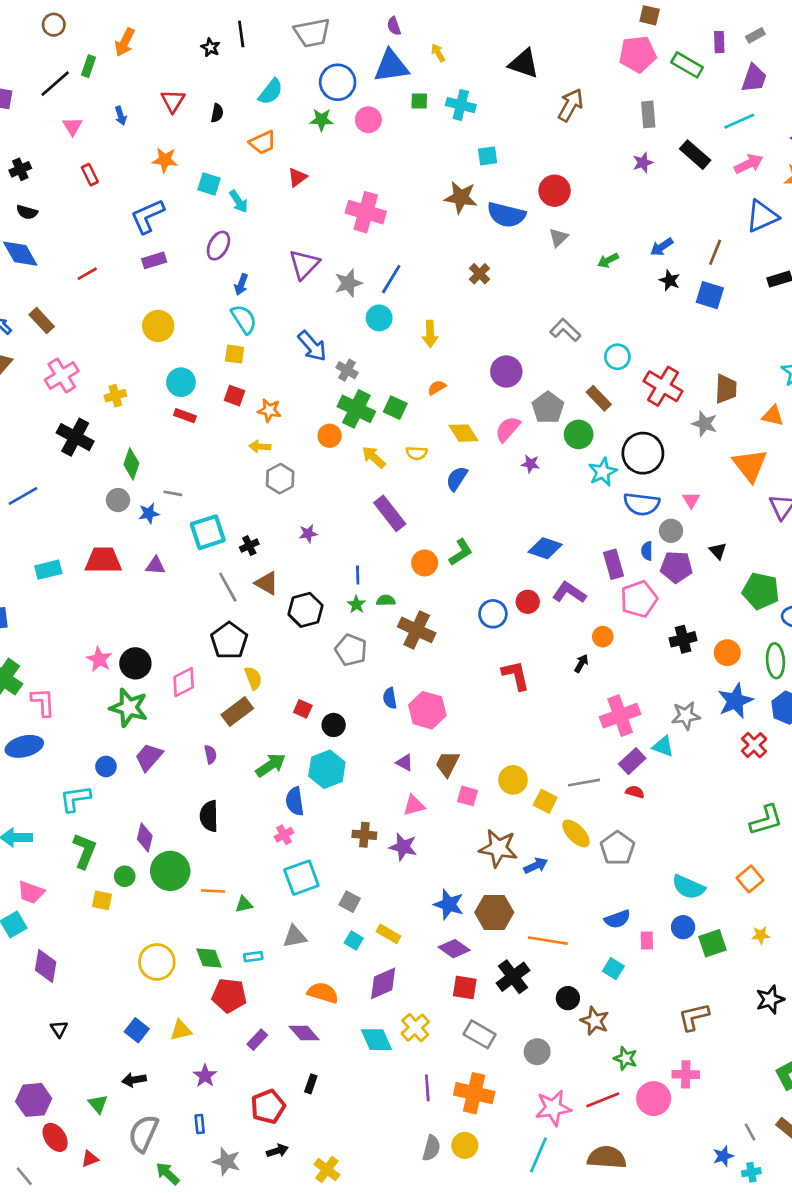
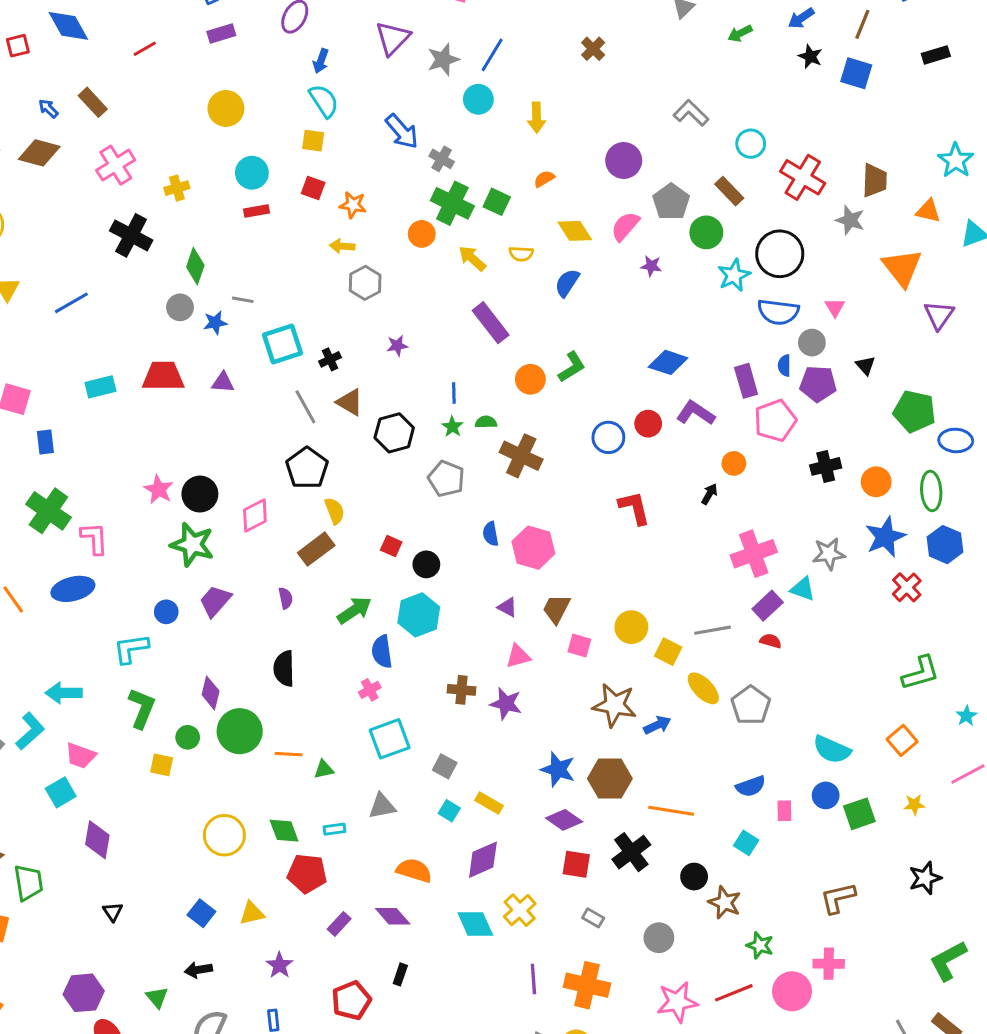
red rectangle: (185, 416) -> (257, 211), turned -30
gray rectangle: (480, 1034) -> (593, 918), size x0.6

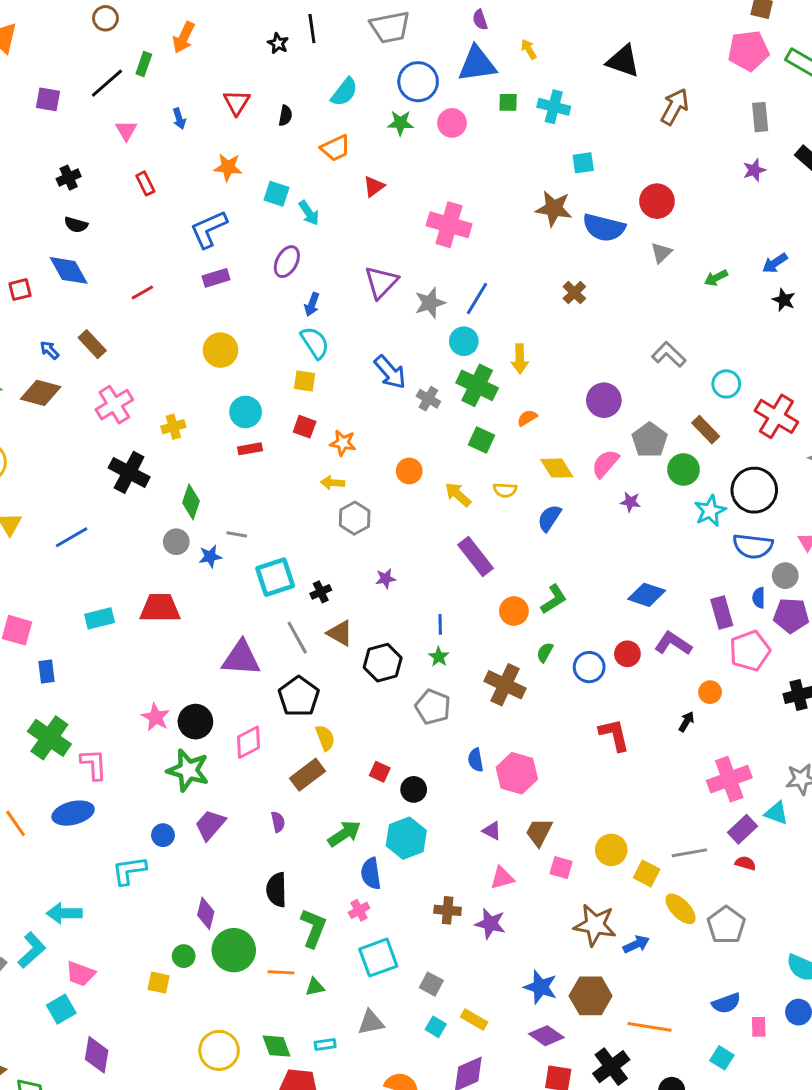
green cross: (452, 203) -> (477, 385), moved
purple triangle: (223, 382) -> (241, 658), moved, size x1.8
green semicircle: (486, 422) -> (545, 652), moved, turned -60
green L-shape: (142, 708) -> (313, 928), moved

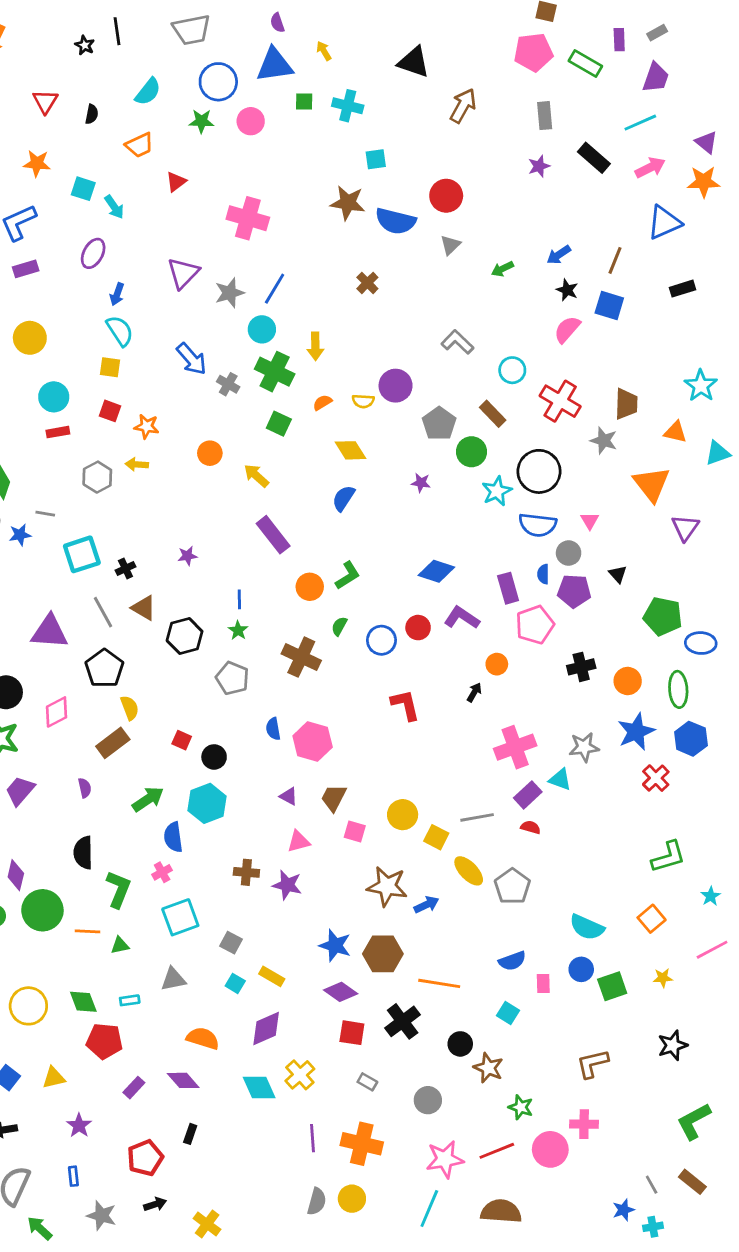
pink semicircle: (605, 464) -> (567, 329), moved
yellow semicircle: (505, 490) -> (363, 401), moved
gray hexagon: (355, 518) -> (97, 477), moved

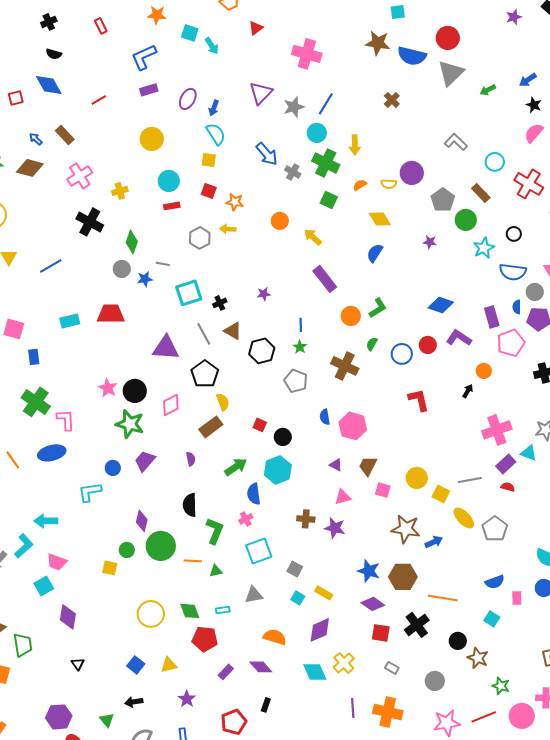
gray triangle: (450, 245) -> (451, 73), size x1.8
purple ellipse: (93, 253) -> (188, 99), moved
black circle: (539, 471) -> (514, 234), size x0.5

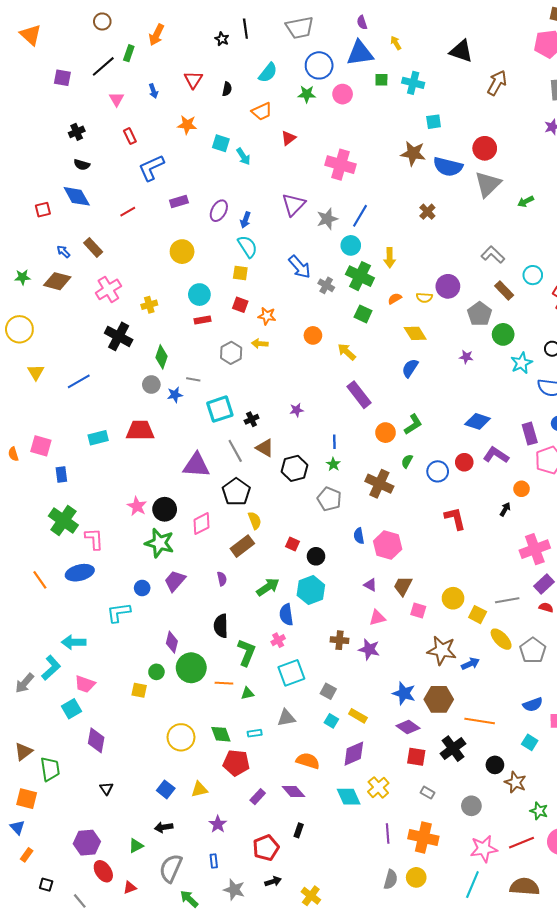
blue L-shape: (144, 57) -> (151, 168), moved
brown rectangle: (481, 193) -> (504, 290), moved
green triangle: (107, 720) -> (136, 846), turned 42

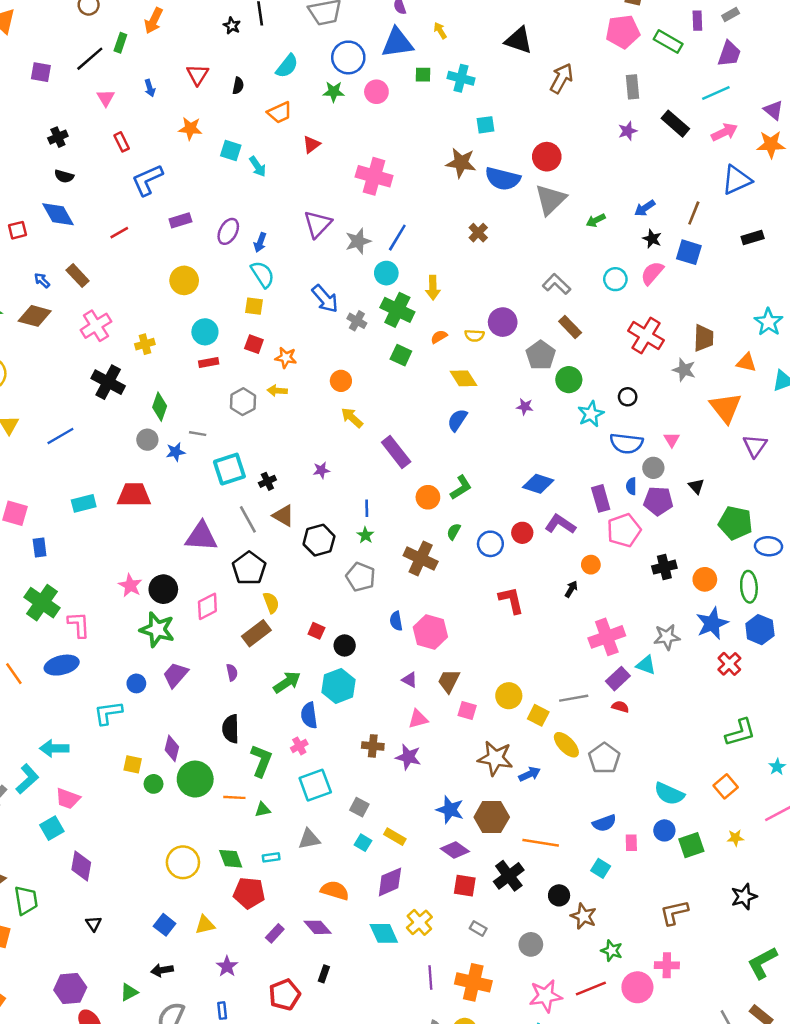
cyan circle: (533, 275) -> (615, 279), moved
yellow arrow: (347, 352) -> (352, 418), moved
yellow square: (139, 690) -> (133, 764), moved

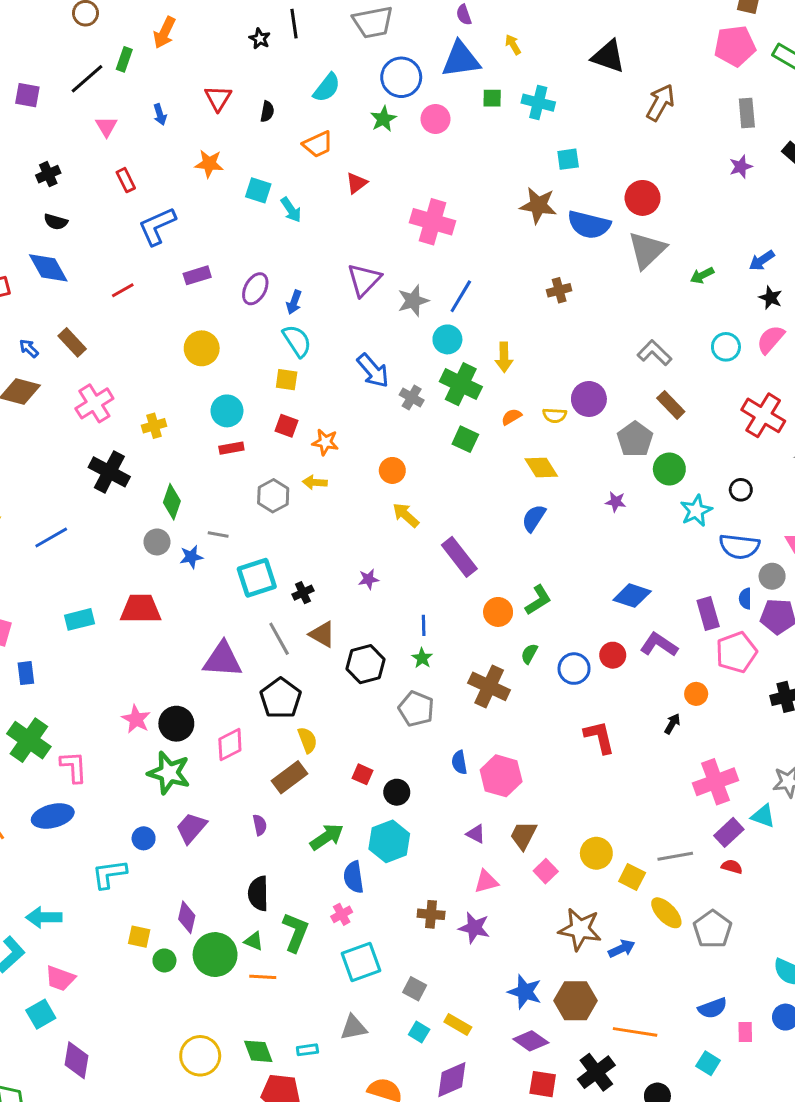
green star: (334, 92) -> (383, 119), turned -30
brown cross: (478, 233) -> (559, 290), turned 30
pink square: (467, 710) -> (546, 871), turned 30
green triangle: (263, 810) -> (254, 941), moved, turned 35

